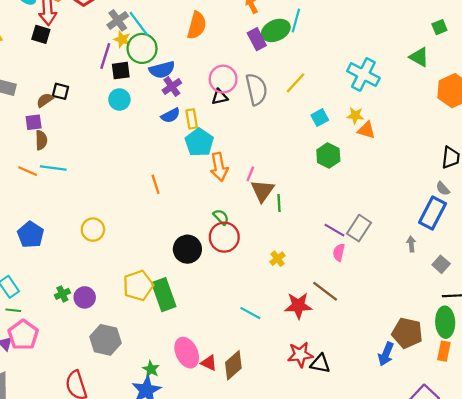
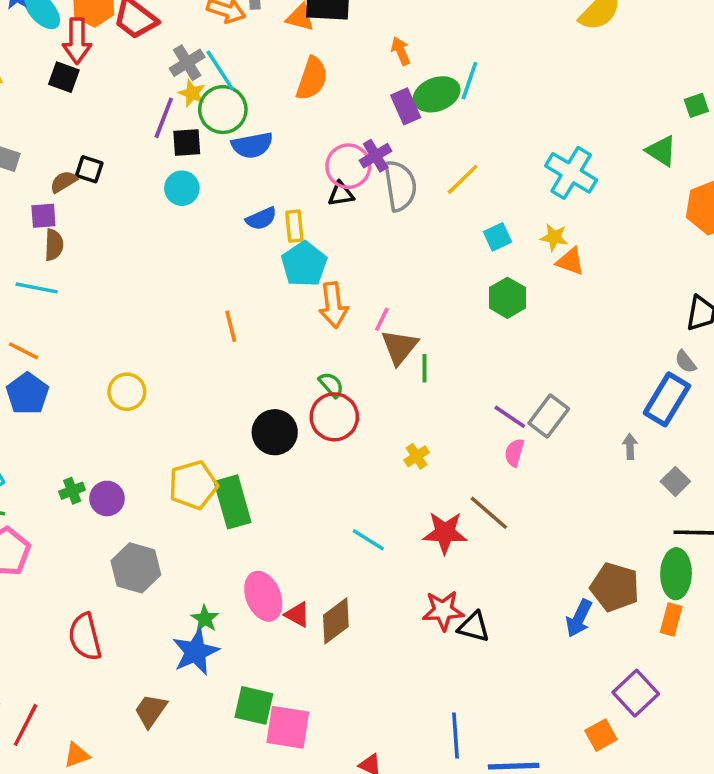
purple cross: (172, 86) -> (376, 156), moved
cyan line: (53, 168) -> (37, 288), moved
orange line: (28, 171) -> (23, 351), moved

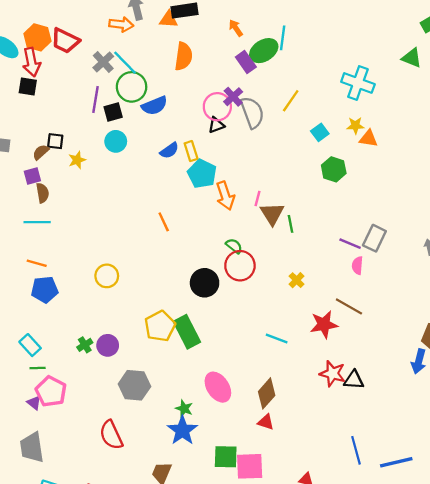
yellow star: (192, 93) -> (77, 160), moved, turned -30
blue pentagon: (27, 394) -> (45, 290), turned -30
red star: (443, 611) -> (332, 374), turned 30
red triangle: (297, 615) -> (266, 422), moved

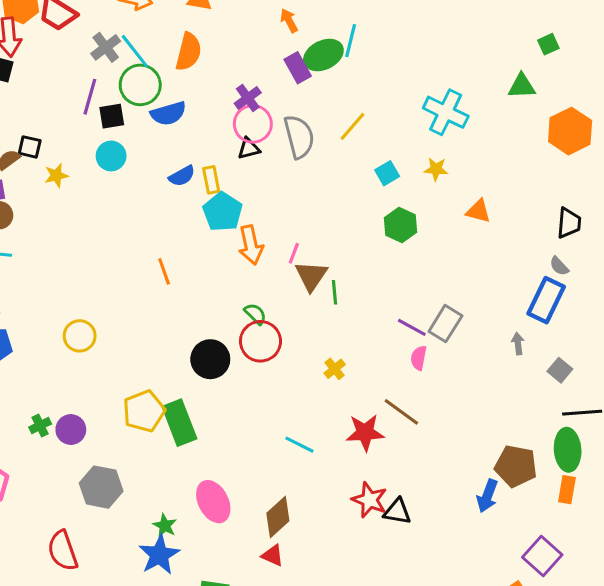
orange semicircle: (184, 56) -> (189, 52), moved
green triangle: (412, 58) -> (522, 86), turned -30
purple cross: (233, 97) -> (248, 98), moved
orange triangle: (368, 139) -> (478, 211), moved

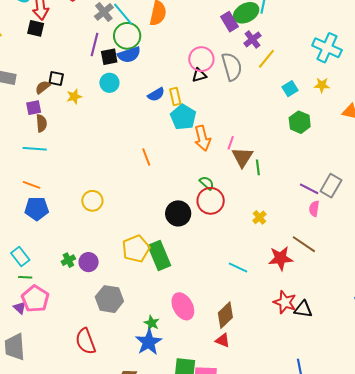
purple cross: (248, 98) -> (252, 39), moved
blue semicircle: (168, 113) -> (129, 55), moved

